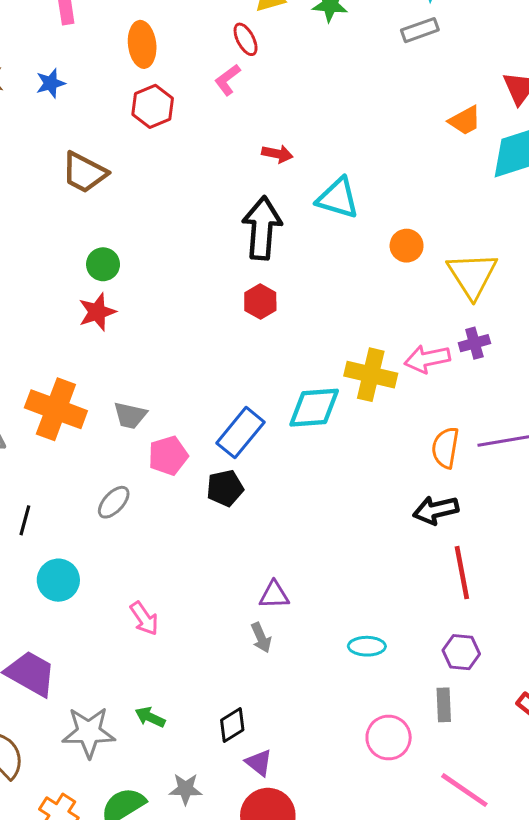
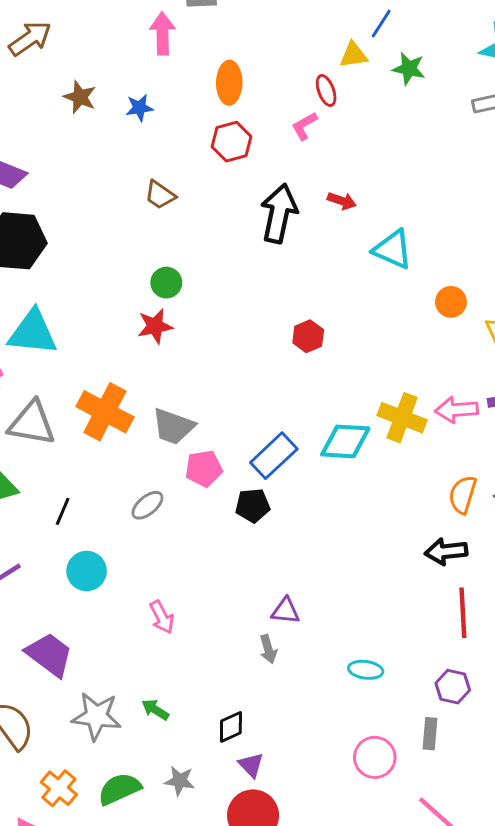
brown trapezoid: (84, 172) -> (160, 195), size x0.7
black arrow: (262, 228) -> (279, 213), moved
gray trapezoid: (130, 415) -> (173, 426), size x1.4

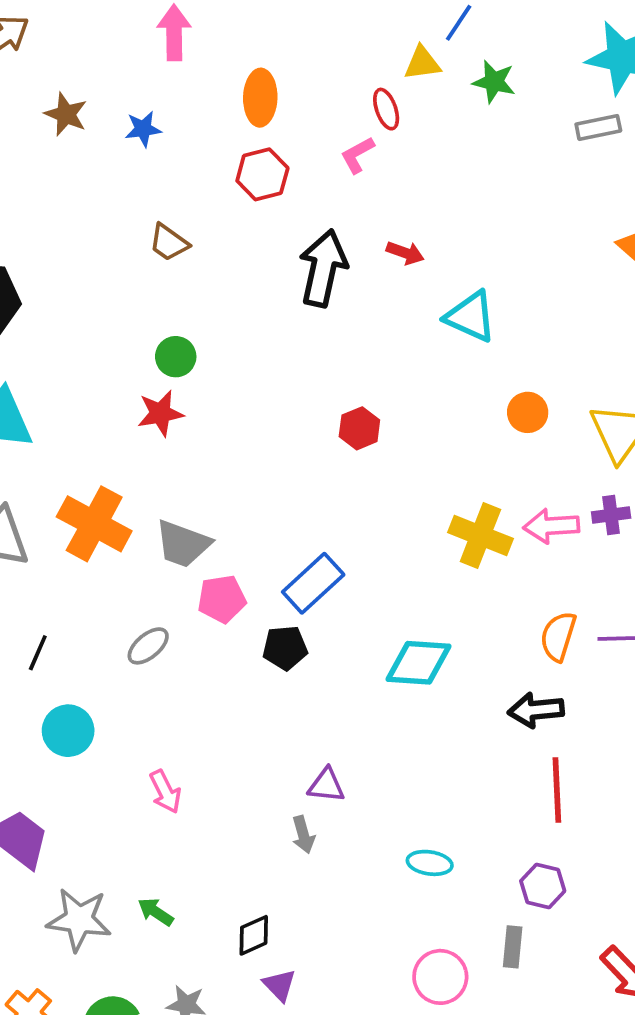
orange circle: (451, 302) -> (528, 412), moved
cyan diamond: (345, 441) -> (418, 663), moved

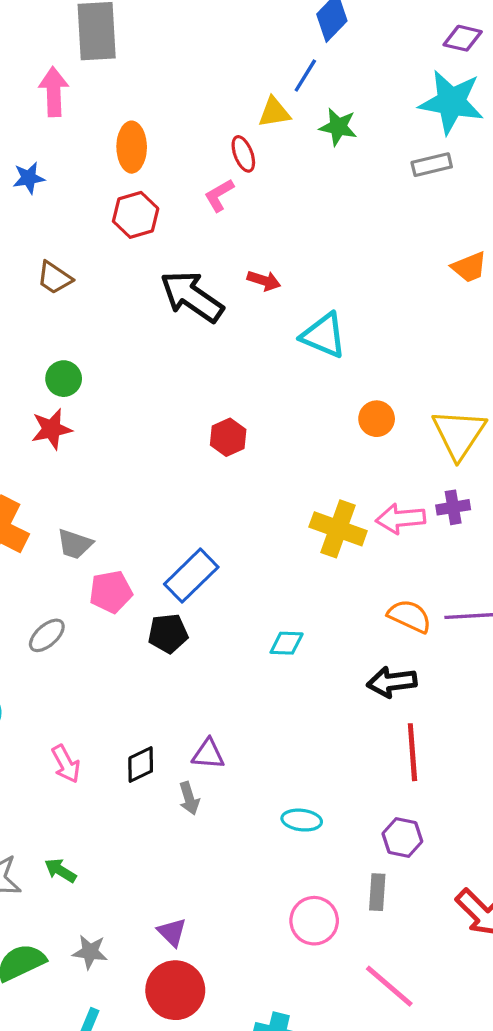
black arrow: (323, 268) -> (192, 296), turned -66
gray trapezoid: (183, 544) -> (75, 544), size x0.7
orange semicircle: (558, 636) -> (410, 616), turned 99
cyan diamond: (418, 663) -> (287, 643), size x0.6
black diamond: (254, 935) -> (141, 765), moved

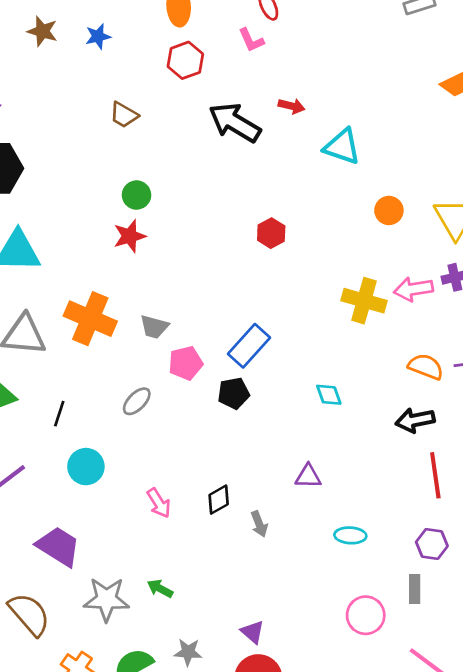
pink L-shape: (219, 195) -> (251, 40), turned -80
cyan diamond: (287, 643) -> (329, 395), turned 72
purple triangle: (208, 754) -> (308, 476), moved

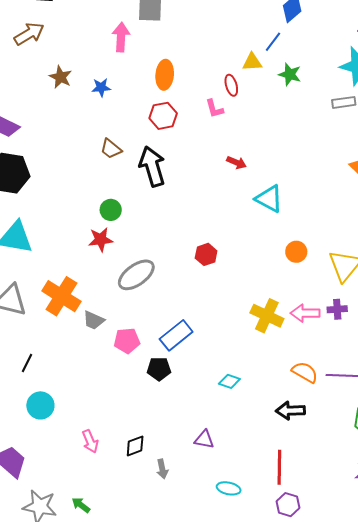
black arrow: (235, 123) -> (152, 166), moved, turned 33
gray trapezoid: (154, 327) -> (94, 320), moved
cyan diamond: (329, 395) -> (229, 381), turned -60
gray ellipse: (137, 401) -> (136, 275), moved, size x1.6
red line: (435, 475) -> (279, 467), moved

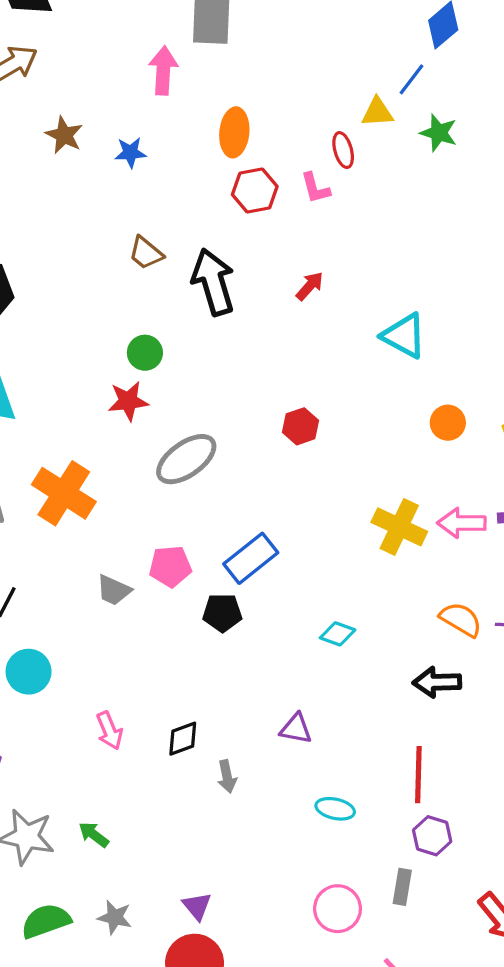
red hexagon: (163, 116) -> (255, 190), moved
red arrow: (236, 162) -> (310, 286), moved, turned -72
gray trapezoid: (94, 320) -> (114, 590), moved

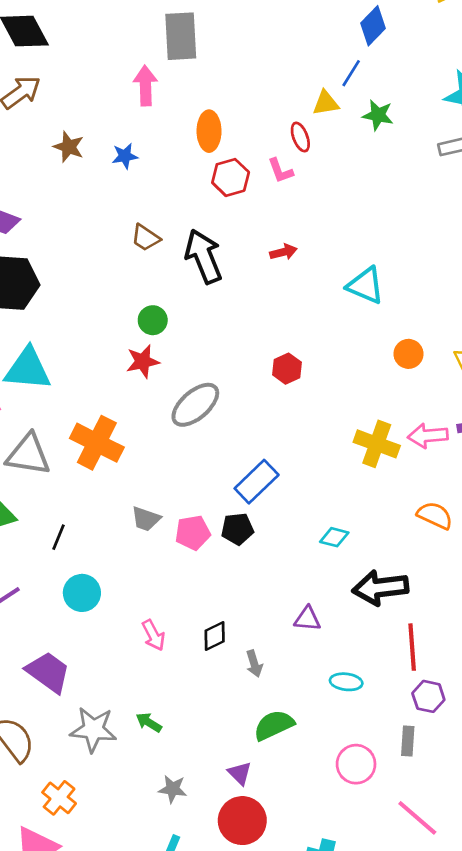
red arrow: (310, 286) -> (283, 252), turned 40
pink pentagon: (170, 566) -> (193, 533), moved
black arrow: (437, 682) -> (380, 588), moved, size x1.4
green semicircle: (46, 921) -> (274, 725), moved

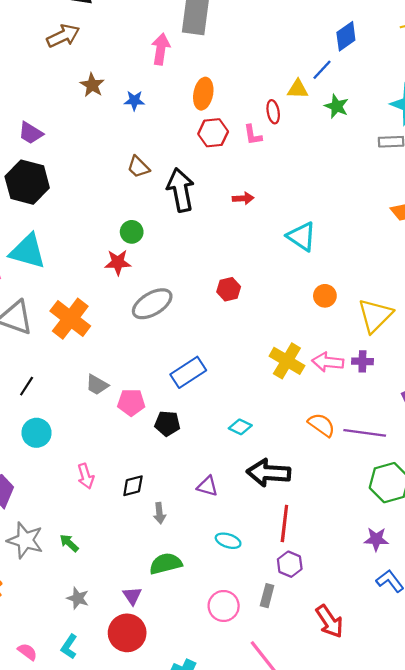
black pentagon: (237, 529) -> (167, 423), moved

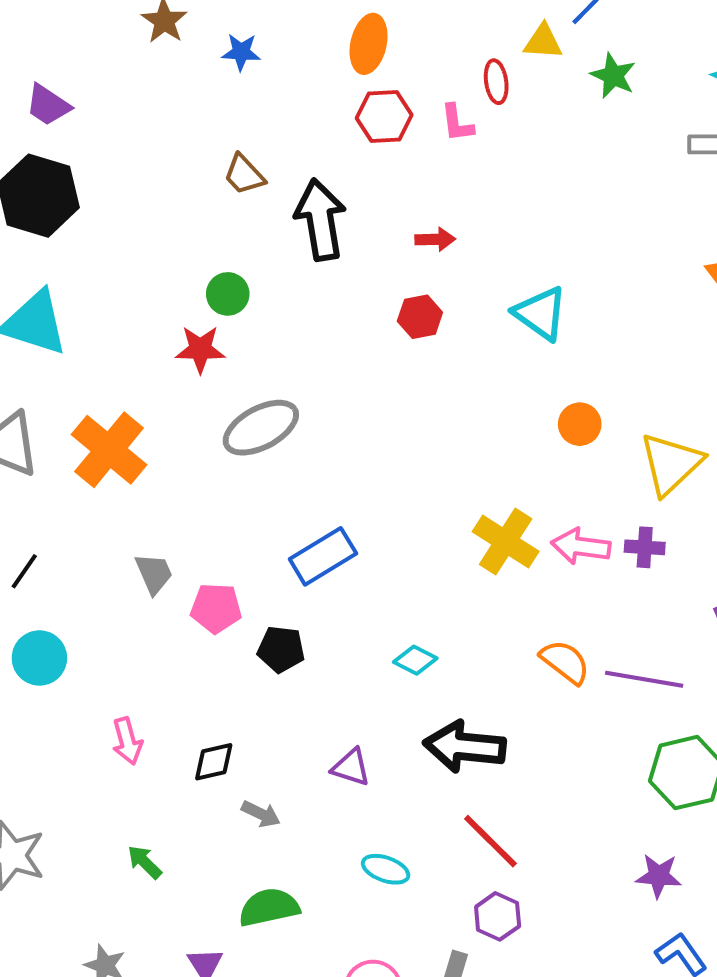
red hexagon: (229, 289) -> (420, 317), moved
gray trapezoid: (97, 385) -> (154, 573), turned -145
gray arrow: (160, 513) -> (261, 814), turned -60
red line: (284, 524) -> (490, 841), turned -54
green arrow: (69, 543) -> (145, 862), moved

